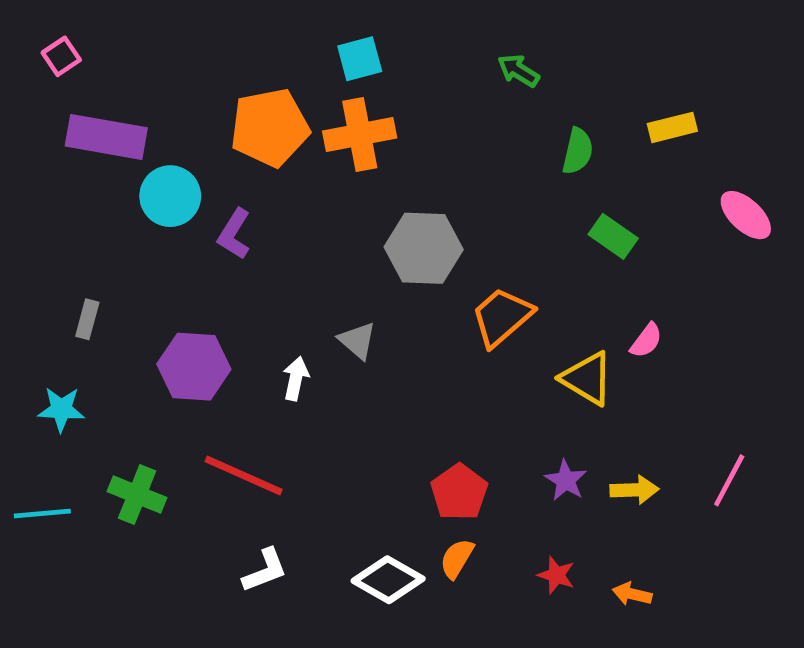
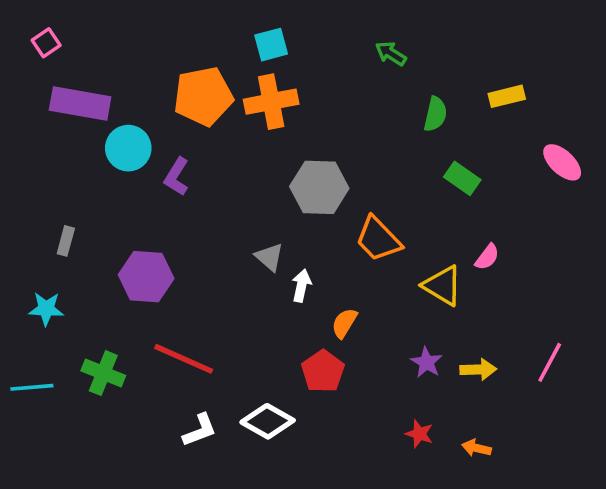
orange trapezoid: (502, 317) -> (378, 239), turned -93
white arrow: (296, 378) -> (301, 286), moved
red pentagon: (459, 492) -> (323, 371), moved
orange semicircle: (457, 558) -> (344, 323), moved
white diamond: (388, 580) -> (268, 421), moved

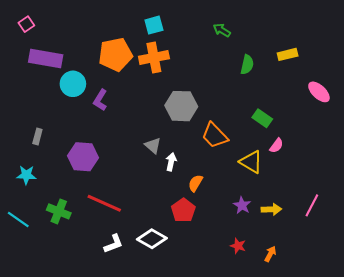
green rectangle: (462, 178) -> (262, 118), moved
cyan line: (32, 387) -> (18, 220), turned 40
orange arrow: (476, 448) -> (270, 254), turned 105

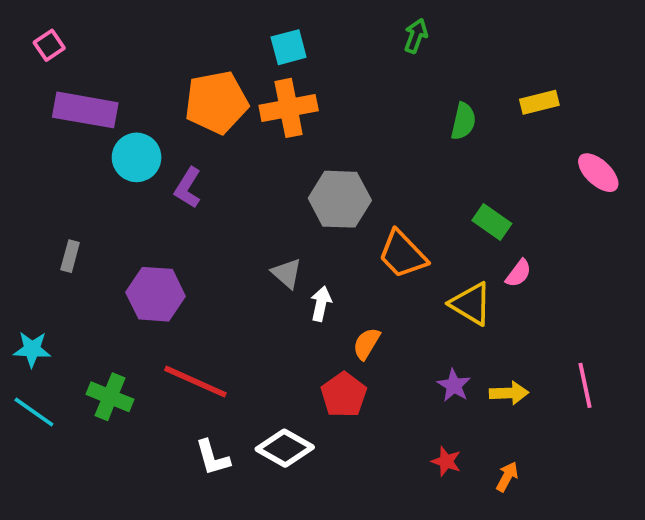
green arrow: (222, 30) -> (416, 36), moved, turned 78
cyan star: (26, 175) -> (32, 349), moved
pink line: (312, 205) -> (585, 385), turned -40
white L-shape: (113, 244) -> (213, 458), turned 95

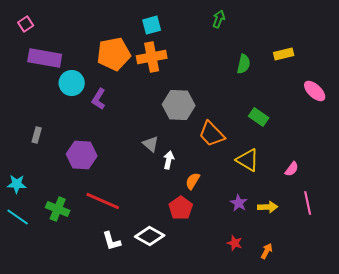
pink semicircle: (518, 273) -> (292, 169), moved

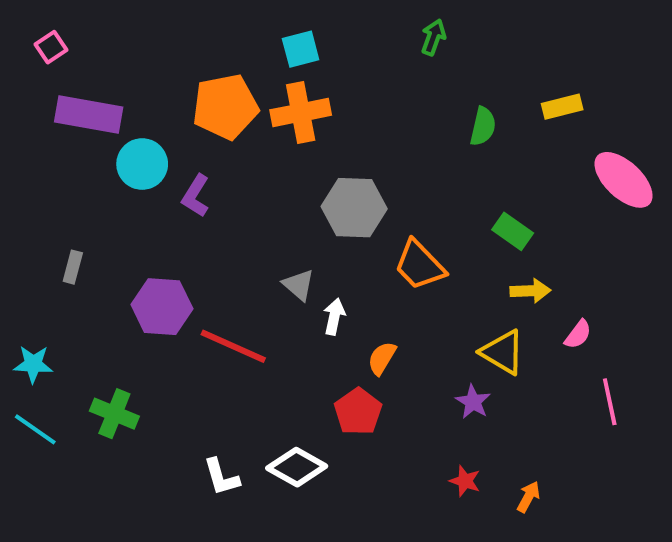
pink ellipse: (315, 91) -> (624, 180), size x1.4
yellow triangle: (248, 160) -> (503, 352), moved
red line: (103, 201) -> (233, 346), moved
yellow arrow: (268, 207) -> (530, 291), moved

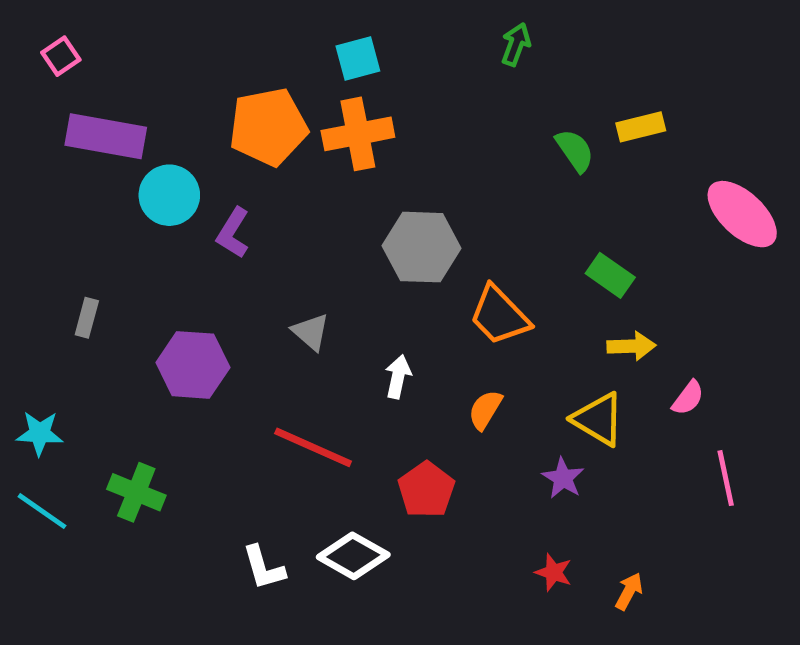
yellow rectangle: (562, 107) -> (641, 127), moved
green semicircle: (483, 126) -> (575, 150), turned -48
gray triangle: (299, 285) -> (311, 332), moved
red line: (233, 346) -> (313, 447), moved
orange semicircle: (382, 358) -> (485, 410), moved

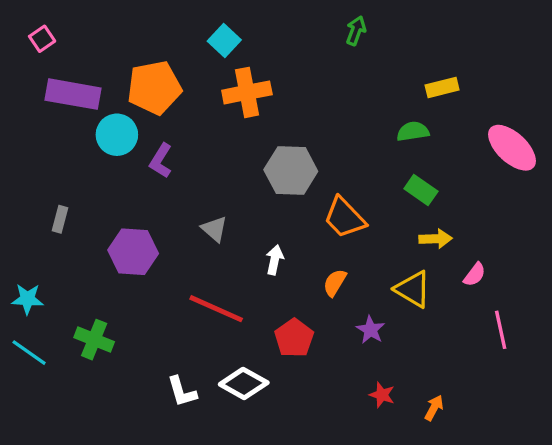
cyan square: (358, 58) -> (224, 40), moved, turned -32
orange pentagon: (268, 127) -> (154, 88), moved
green semicircle: (575, 150) -> (413, 131), moved, turned -64
purple star: (563, 478) -> (371, 330), moved

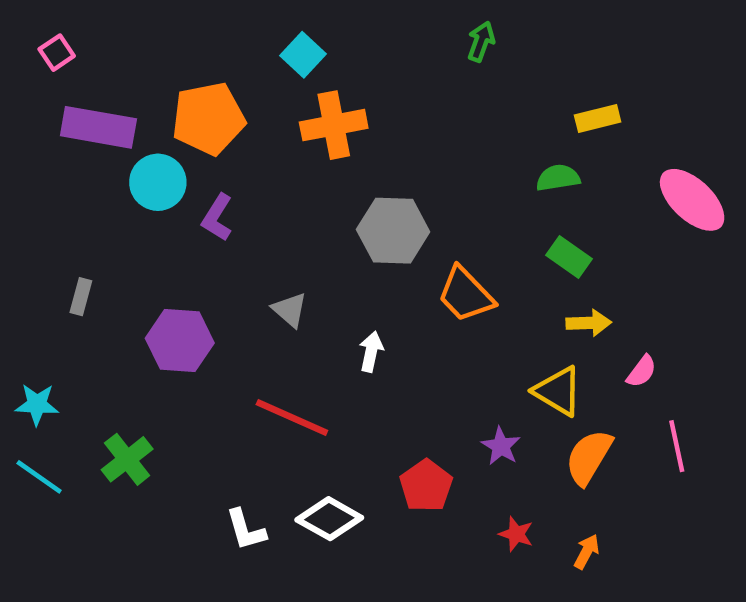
orange semicircle: (335, 283) -> (589, 457), moved, size x1.5
red pentagon: (294, 338) -> (426, 486), moved
green cross: (94, 340) -> (127, 459), turned 30

